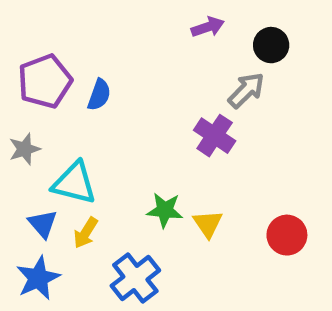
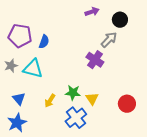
purple pentagon: (45, 81) -> (20, 36), turned 30
cyan triangle: (74, 183) -> (33, 69), moved
yellow arrow: (86, 233) -> (50, 101), moved
blue cross: (135, 278) -> (76, 118), moved

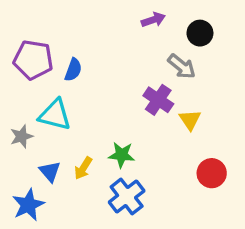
gray arrow: (109, 40) -> (182, 66), turned 84
gray star: (11, 66) -> (22, 136), moved
blue triangle: (19, 99) -> (50, 171), moved
yellow triangle: (92, 99) -> (190, 120), moved

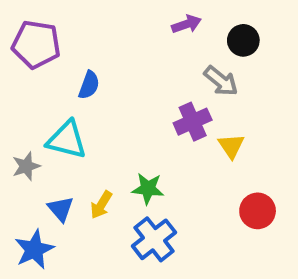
purple pentagon: (33, 60) -> (36, 44), moved
purple cross: (158, 100) -> (193, 122), turned 32

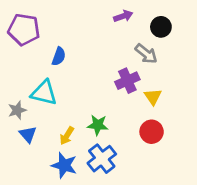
blue triangle: (61, 209) -> (28, 134), moved
red circle: (258, 211) -> (152, 132), moved
blue star: (34, 249) -> (64, 165), moved, turned -30

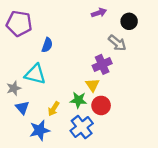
yellow triangle: (153, 97) -> (92, 85), moved
red circle: (152, 132) -> (101, 105), moved
blue star: (64, 165) -> (40, 130), moved, turned -30

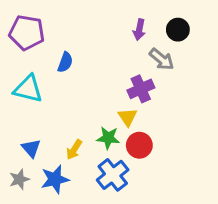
purple arrow: (99, 13) -> (139, 30), moved, turned 120
cyan triangle: (35, 74) -> (28, 89), moved
gray star: (14, 88) -> (19, 179), moved

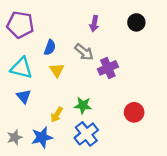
purple arrow: (139, 30) -> (94, 24), moved
gray arrow: (162, 59) -> (84, 52), moved
yellow triangle: (127, 117) -> (57, 70), moved
red circle: (139, 145) -> (134, 112), moved
blue triangle: (31, 148) -> (24, 96), moved

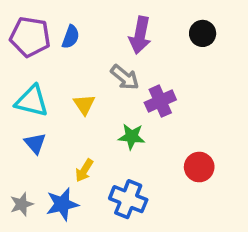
purple arrow: (94, 24) -> (140, 35), size x1.5
blue semicircle: (50, 47) -> (71, 37), moved
green star: (83, 105) -> (132, 137), moved
blue cross: (86, 134) -> (128, 199), turned -30

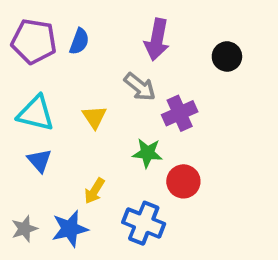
black circle: (203, 33) -> (227, 56), moved
red circle: (199, 167) -> (183, 181), moved

